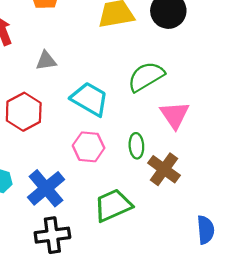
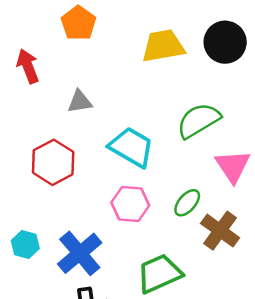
green ellipse: (136, 146) -> (187, 203), turned 45

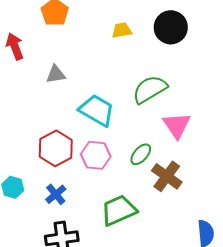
yellow trapezoid: (163, 46) -> (122, 30), size x0.6
red hexagon: (53, 162) -> (56, 148), moved
blue cross: (80, 253) -> (56, 194), size x0.6

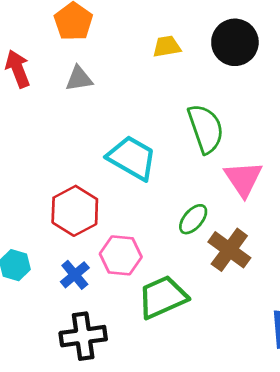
gray triangle: (56, 74) -> (79, 79), moved
green semicircle: (150, 89) -> (206, 129), turned 102
pink hexagon: (96, 155) -> (121, 255), moved

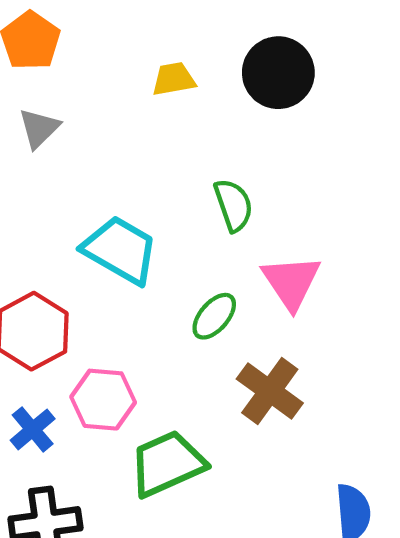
gray triangle: (79, 79) -> (39, 128), turned -36
green semicircle: (206, 129) -> (233, 205), size x0.7
green ellipse: (193, 219) -> (214, 316), moved

